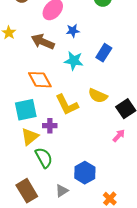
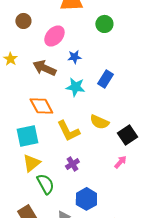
purple cross: (50, 126) -> (72, 164), moved, turned -32

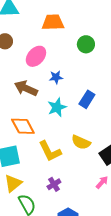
cyan star: (75, 87) -> (57, 107), turned -30

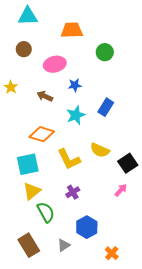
pink ellipse: (36, 56) -> (55, 64), turned 35
brown arrow: (26, 88) -> (45, 96), size x0.7
orange diamond: (23, 126) -> (42, 134), turned -45

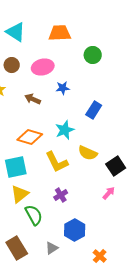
cyan triangle: (28, 16) -> (16, 32), moved, turned 35
brown circle: (24, 49) -> (12, 65), moved
cyan star: (76, 115) -> (65, 130), moved

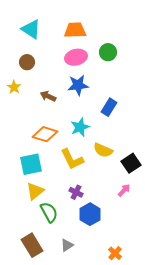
pink ellipse: (43, 67) -> (76, 57), moved
blue star: (63, 88) -> (78, 85), size x1.5
purple cross: (61, 195) -> (76, 192), turned -32
blue hexagon: (75, 230) -> (90, 214), moved

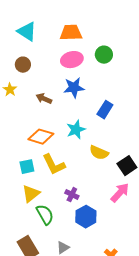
yellow L-shape: (72, 159) -> (54, 165), moved
cyan square: (31, 164) -> (27, 167), size x0.7
pink arrow: (124, 190) -> (120, 193), size x1.5

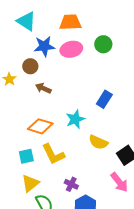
brown circle: (23, 65) -> (30, 66), moved
blue star: (74, 88) -> (44, 46), moved
pink arrow: (120, 193) -> (119, 182), turned 100

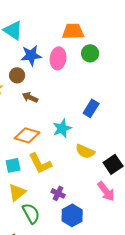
orange trapezoid: (70, 22) -> (73, 31), moved
pink ellipse: (71, 49) -> (58, 58), turned -70

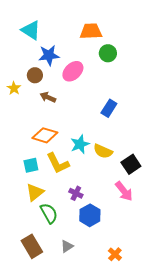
pink ellipse: (58, 58) -> (73, 71), moved, turned 40
cyan star: (62, 128) -> (80, 144), moved

